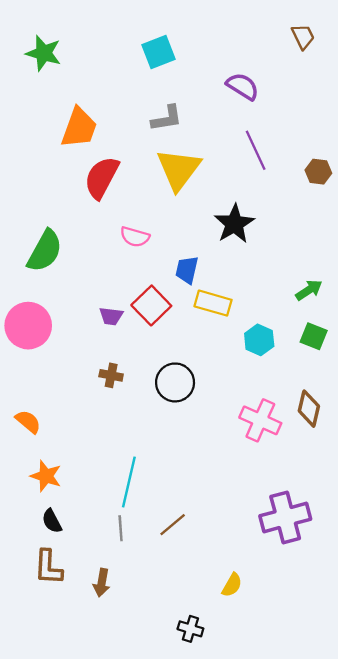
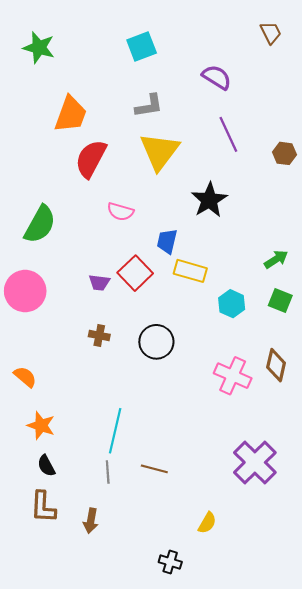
purple cross: (285, 518) -> (255, 462), turned -30
brown line: (173, 525) -> (154, 469), turned 55

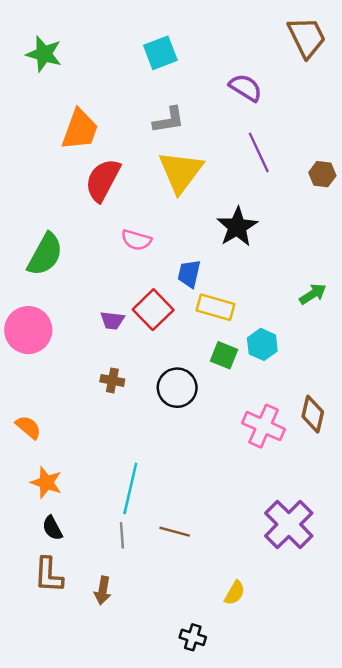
brown trapezoid: (271, 33) -> (307, 37), size x1.6
green square: (280, 301) -> (224, 355), moved

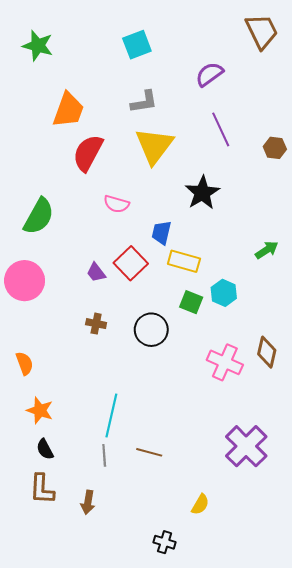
purple semicircle: (246, 88) -> (209, 74), turned -68
purple trapezoid: (112, 320) -> (96, 272), turned 45
orange semicircle: (28, 427) -> (25, 363), turned 30

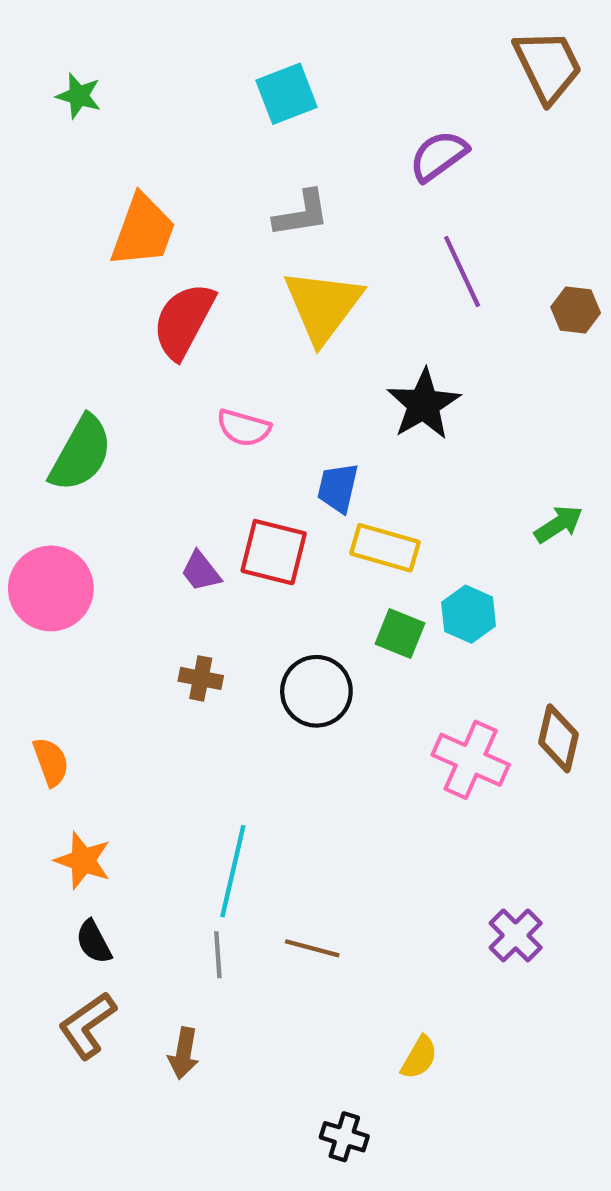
green star: (38, 46) -> (79, 96), size x0.7
red square: (131, 263) -> (274, 552), turned -32
purple cross: (246, 446) -> (516, 935), size x0.6
brown L-shape: (42, 489) -> (87, 1025), turned 52

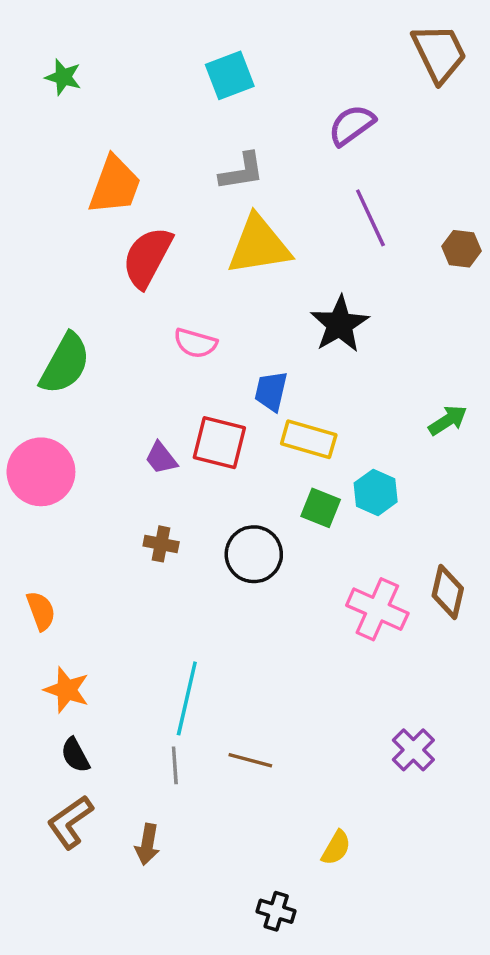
yellow triangle: (323, 306) -> (259, 245), turned 44

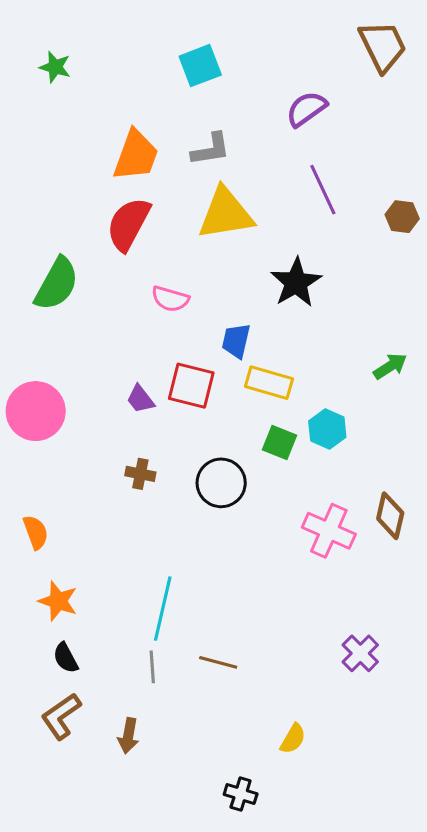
orange trapezoid: (115, 185) -> (136, 155), moved
green semicircle: (65, 364) -> (57, 284), moved

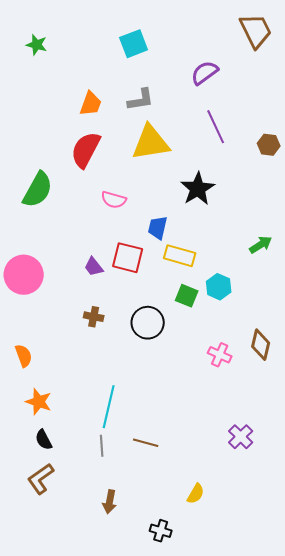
orange trapezoid: (136, 155) -> (91, 104), size x0.7
pink cross: (329, 531) -> (220, 355), size x0.7
brown arrow: (128, 736) -> (110, 502), moved

